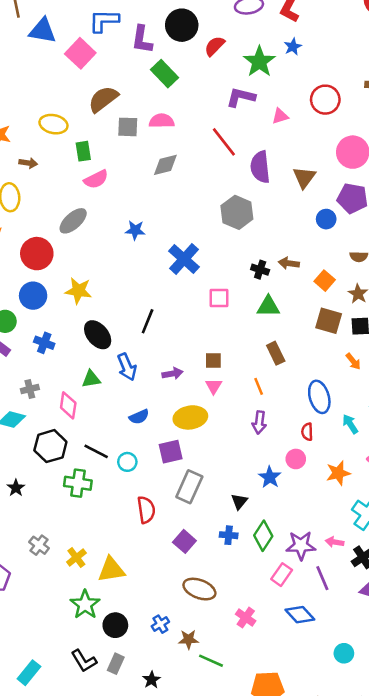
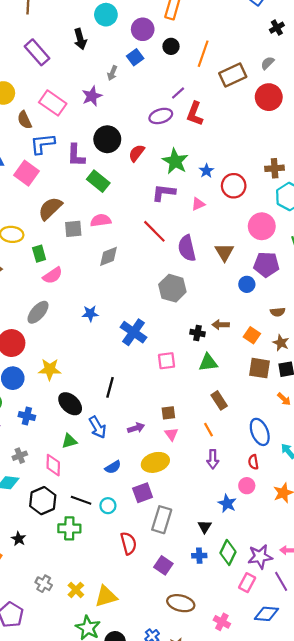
blue star: (293, 47) -> (206, 171), moved
blue diamond: (300, 615) -> (266, 614), turned -35

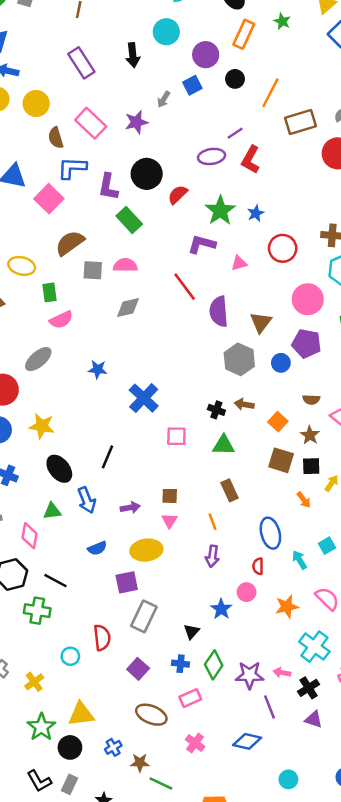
blue star: (206, 171) -> (256, 213), moved
gray hexagon: (172, 288) -> (239, 359), moved
cyan circle: (108, 506) -> (70, 656), moved
pink rectangle: (247, 583) -> (190, 698), moved, turned 30
yellow triangle: (106, 596) -> (81, 714), moved

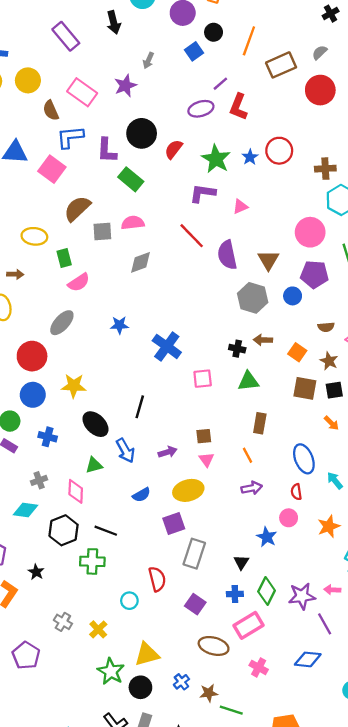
blue square: (192, 85) -> (194, 51), moved
red circle: (283, 248) -> (279, 151), moved
brown rectangle: (230, 490) -> (260, 423), turned 42
purple arrow: (212, 556) -> (252, 488), turned -102
pink rectangle: (190, 698) -> (248, 625), size x1.4

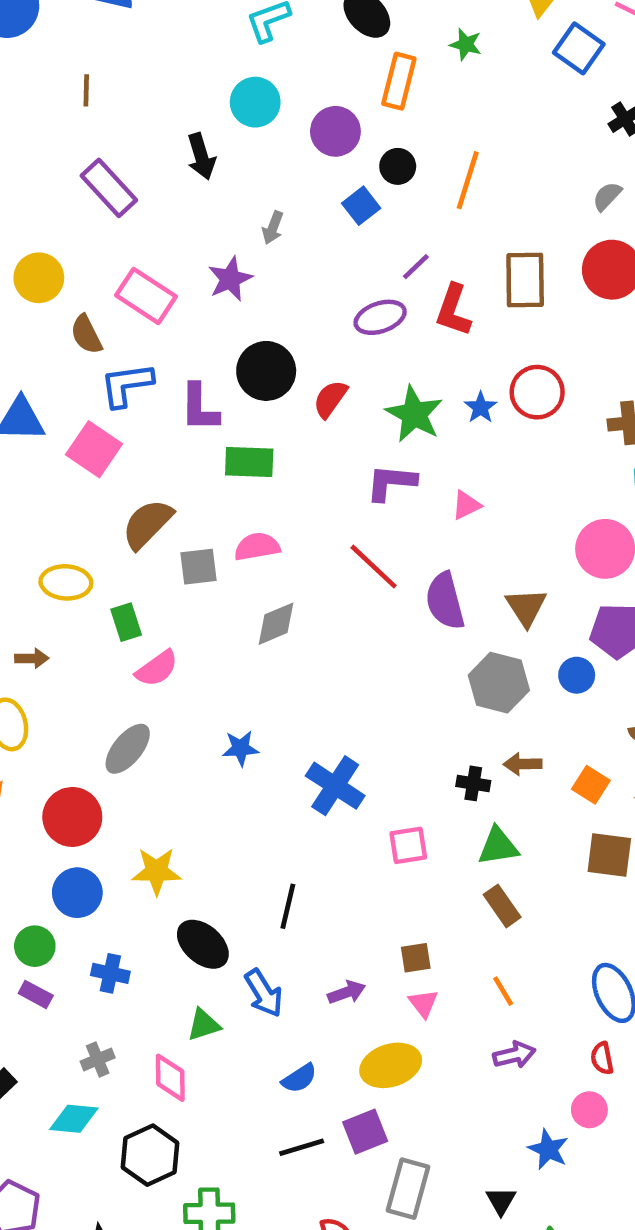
brown rectangle: (281, 65) -> (525, 280), moved, turned -64
green rectangle: (131, 179) -> (249, 462), turned -35
brown rectangle: (260, 423) -> (502, 906), moved, turned -42
black line: (106, 531) -> (302, 1147), moved, turned -35

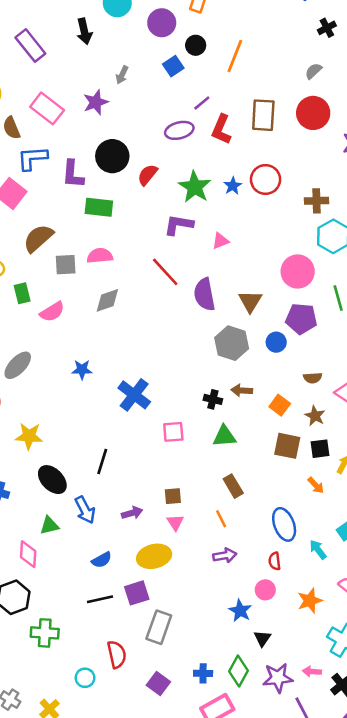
pink semicircle: (157, 668) -> (52, 312), moved
brown rectangle: (502, 906) -> (233, 486), moved
black triangle: (501, 1201) -> (262, 638), moved

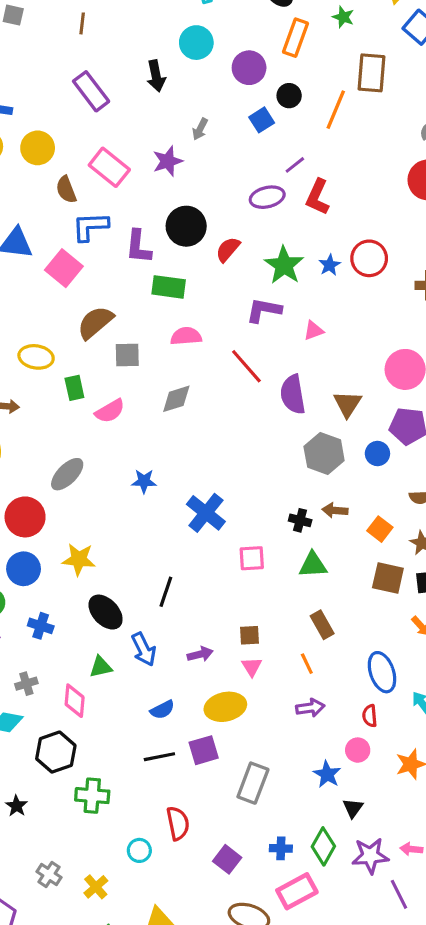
brown rectangle: (263, 115) -> (371, 73), moved
pink semicircle: (100, 256) -> (186, 336), moved
gray rectangle: (159, 627) -> (253, 783), moved

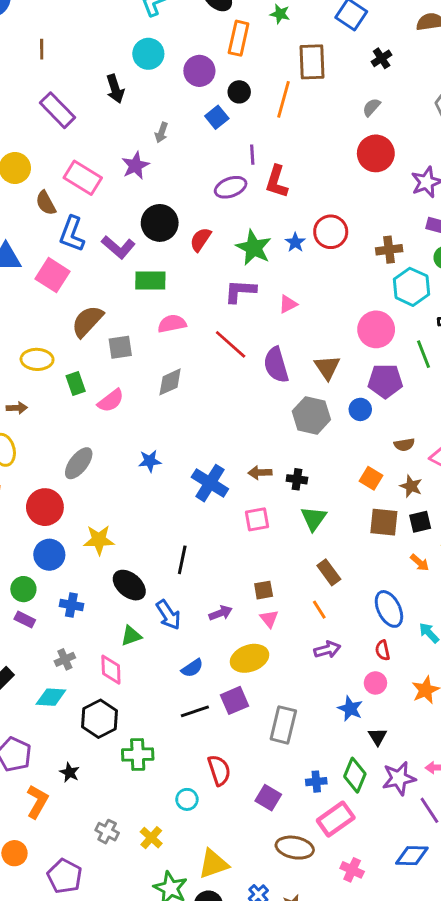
purple line: (295, 165) -> (252, 155), turned -48
blue L-shape: (90, 226) -> (72, 234), turned -60
purple L-shape: (138, 247) -> (118, 247), turned -48
brown arrow: (335, 510) -> (260, 473), moved
green triangle: (313, 565) -> (314, 519), turned -44

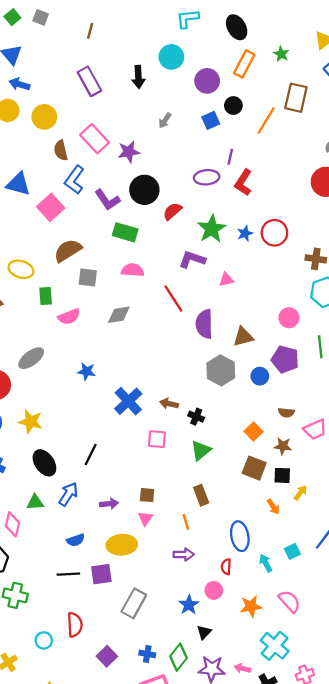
purple star: (135, 166) -> (129, 152), moved
pink circle: (376, 329) -> (289, 318), size x0.7
brown triangle: (327, 367) -> (243, 337), turned 35
brown star: (411, 486) -> (283, 446), turned -30
blue arrow: (168, 615) -> (68, 494), turned -130

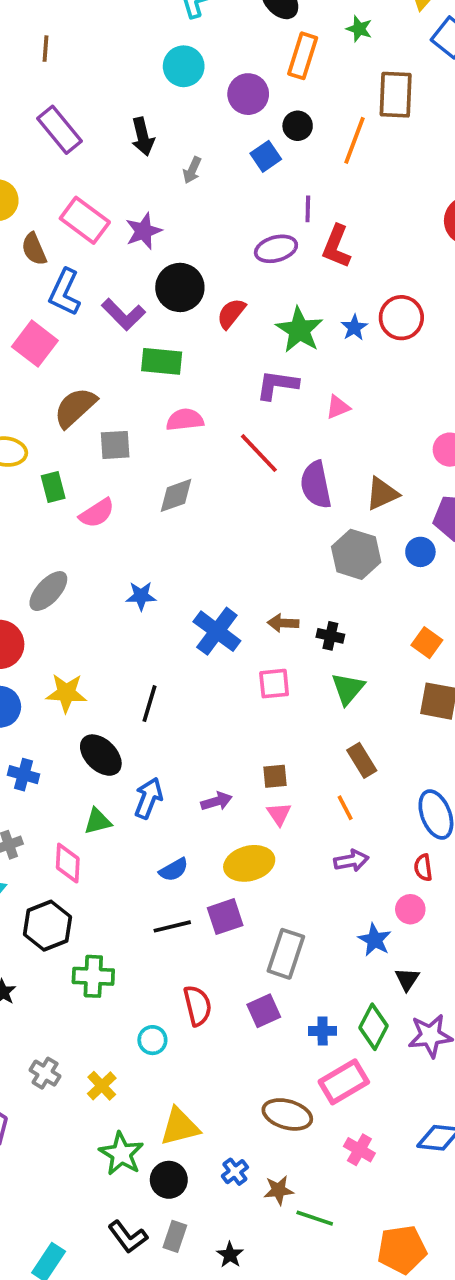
black arrow: (138, 77) -> (143, 137), moved
black line: (91, 455) -> (150, 704), moved
purple square: (107, 656) -> (264, 1011), moved, turned 30

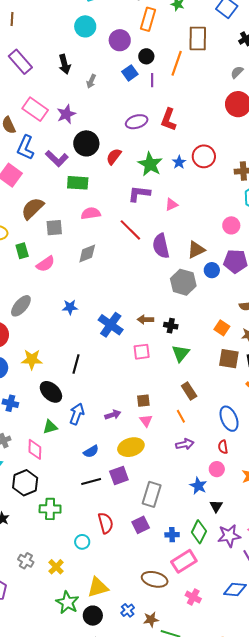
purple line: (308, 209) -> (152, 80), moved
blue circle: (420, 552) -> (212, 270), moved

